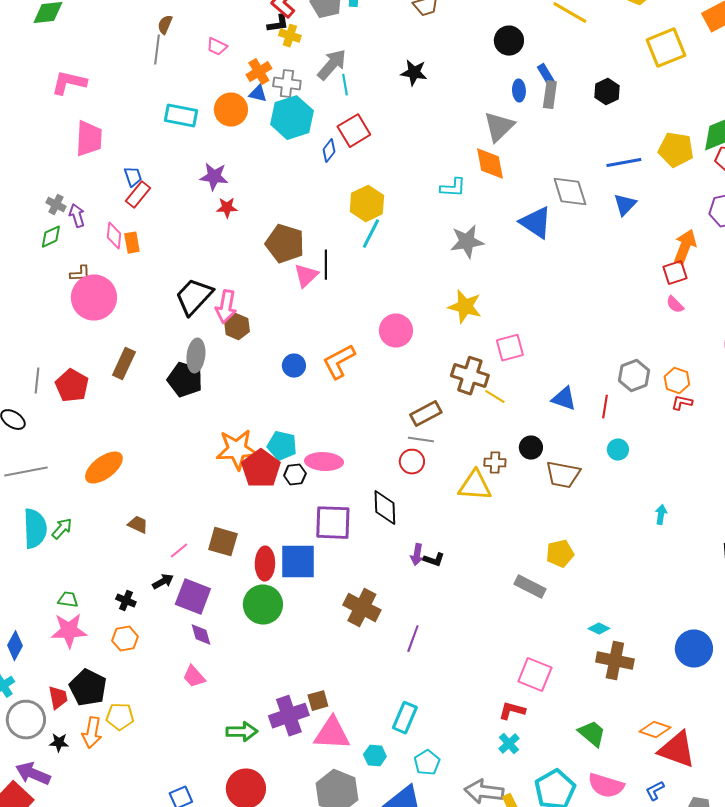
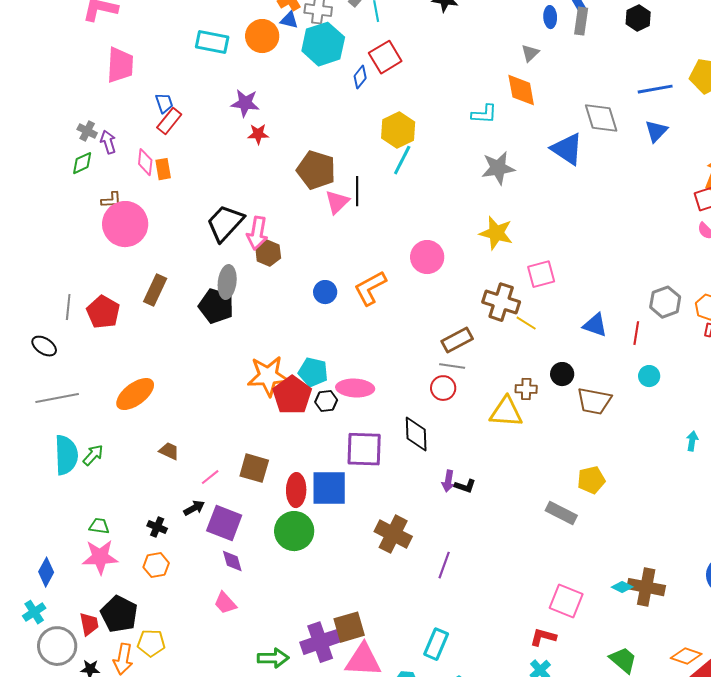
gray triangle: (499, 127) -> (530, 53), size x0.6
cyan diamond: (599, 629) -> (622, 587), moved
brown square: (318, 701) -> (349, 627), size x1.5

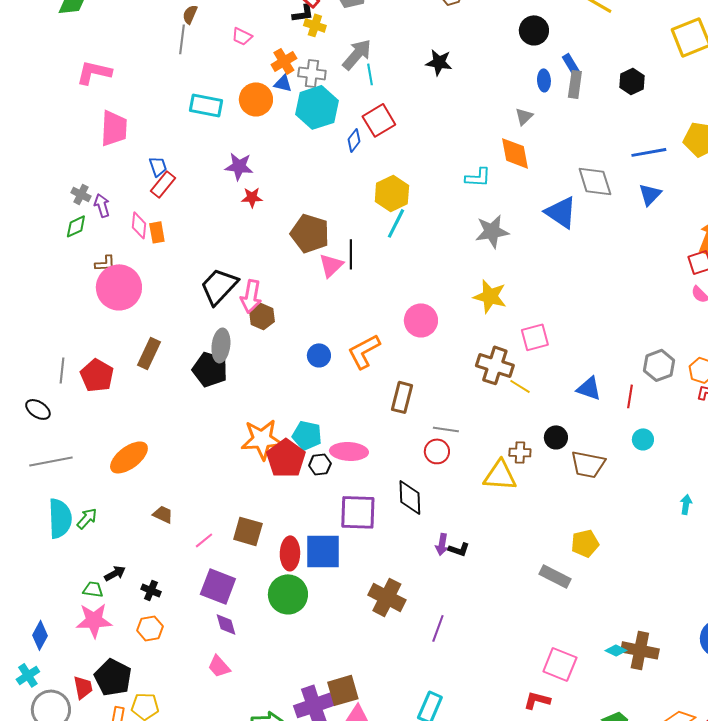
brown rectangle: (457, 340) -> (402, 397), moved, turned -48
black arrow: (194, 508) -> (115, 573), moved

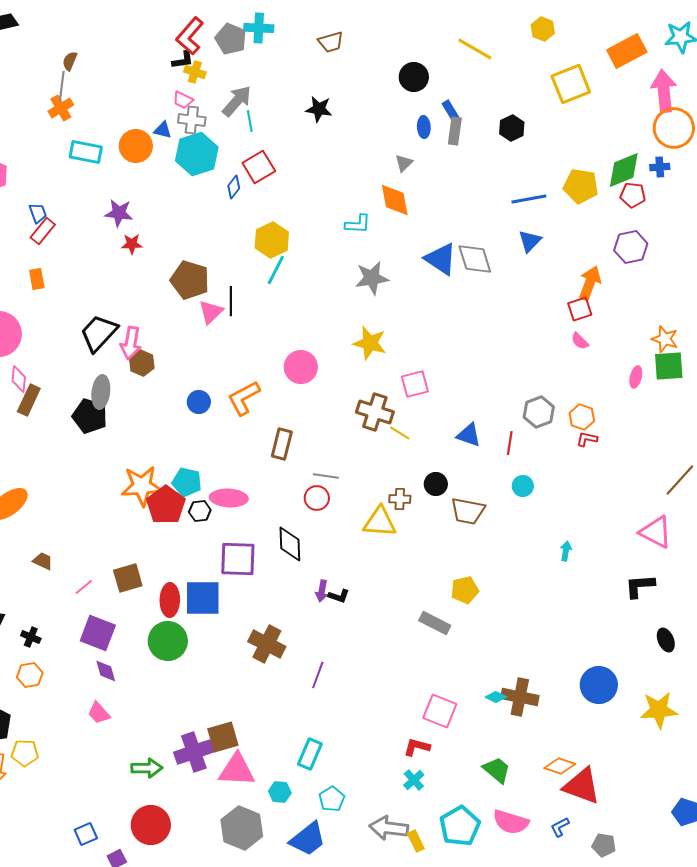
pink trapezoid: (242, 36) -> (183, 100), moved
orange cross: (284, 61) -> (61, 108), moved
gray diamond: (595, 181) -> (475, 259), moved
pink diamond: (139, 225) -> (19, 379), moved
brown square: (248, 531) -> (128, 578), turned -32

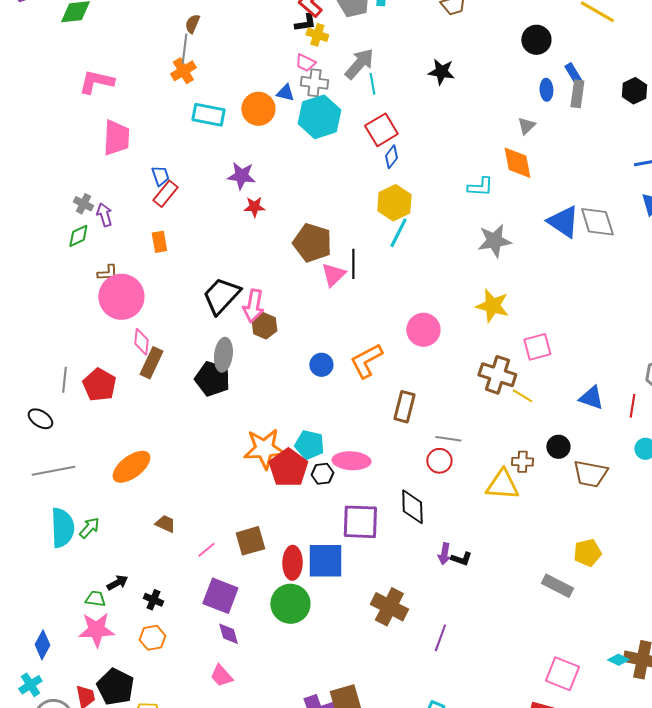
blue diamond: (234, 187) -> (391, 157), moved

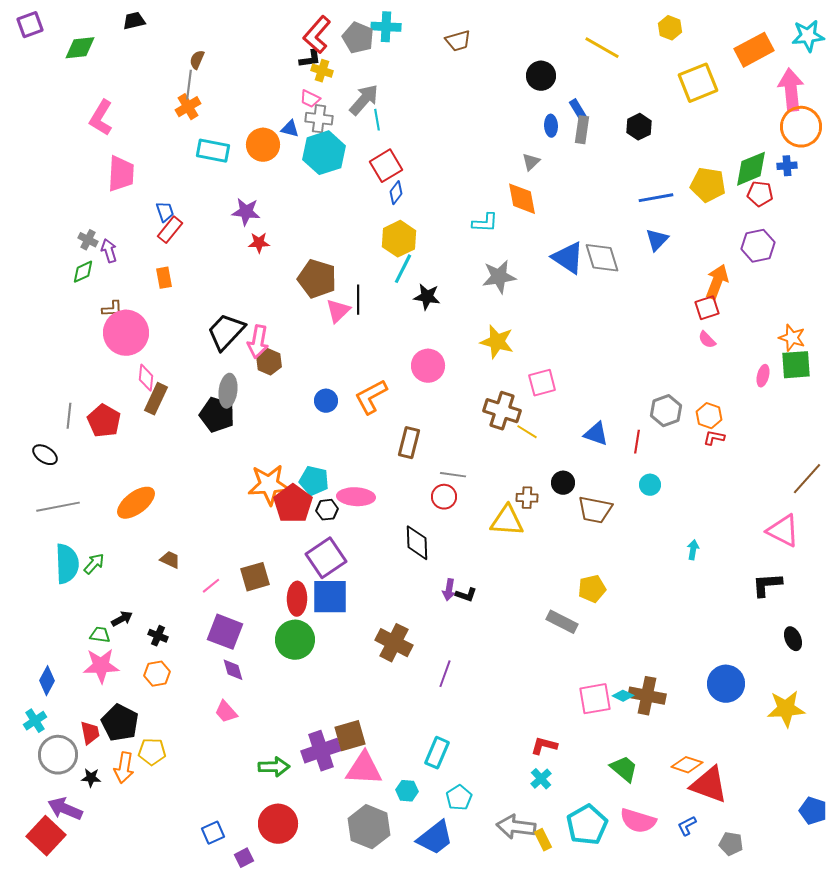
black star: (441, 72) -> (427, 297), moved
pink L-shape: (96, 82) -> (101, 118), turned -72
purple square: (360, 522) -> (326, 558), moved, turned -36
pink square: (562, 674) -> (595, 699), moved, turned -32

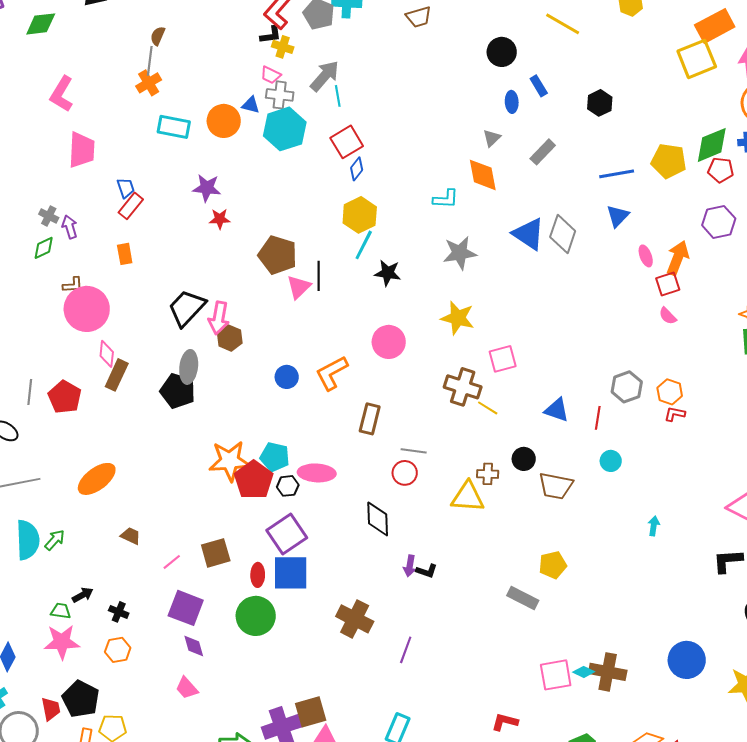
yellow square: (698, 83) -> (697, 59), moved
gray rectangle: (582, 130) -> (543, 152), moved, turned 36
gray diamond: (602, 258) -> (563, 234), turned 36
pink ellipse: (763, 376) -> (646, 256), moved, turned -35
red ellipse: (297, 599) -> (258, 575), size x0.7

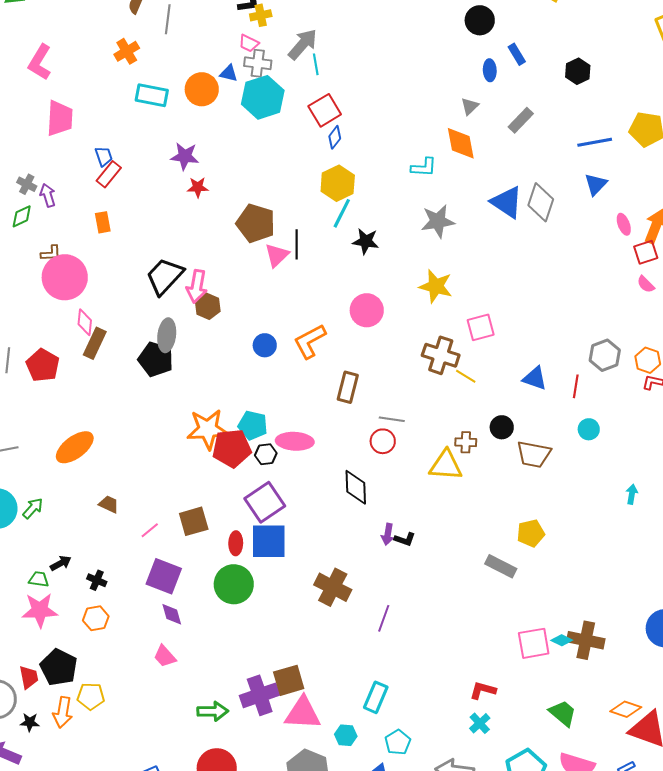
yellow cross: (283, 47) -> (261, 15), turned -30
gray line: (150, 61) -> (168, 19), moved
red pentagon: (254, 480) -> (232, 448), turned 30

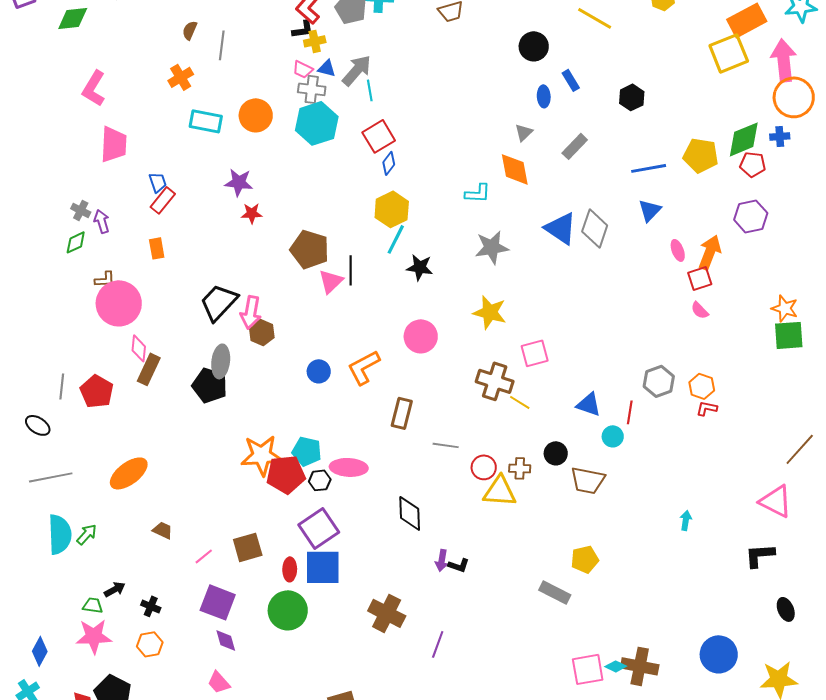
blue triangle: (229, 73) -> (327, 68), moved
cyan circle: (589, 429) -> (613, 436), moved
red circle: (383, 441) -> (484, 467), moved

